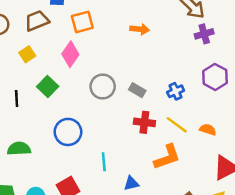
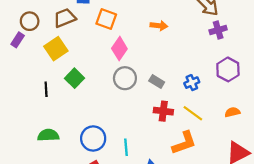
orange square: (82, 22) -> (106, 19), turned 35
yellow square: (27, 54) -> (56, 49), size x1.5
pink diamond: (70, 54) -> (119, 49), moved
orange semicircle: (208, 130) -> (232, 112), moved, turned -32
blue circle: (68, 132) -> (93, 138), moved

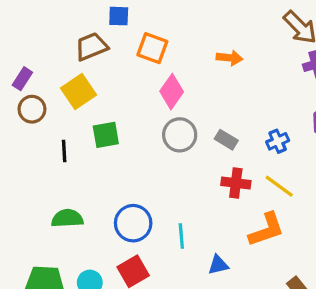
brown circle: (30, 21) -> (32, 109), moved
green square: (75, 78) -> (106, 135), turned 36

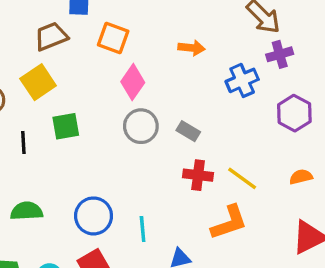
blue cross: (278, 141) -> (242, 80), moved, size x1.4

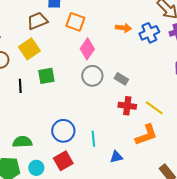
blue cross: (242, 80) -> (149, 33), moved
green semicircle: (27, 211) -> (22, 142), moved

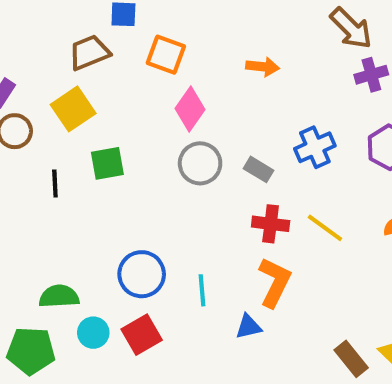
blue cross: (149, 33) -> (315, 147), moved
orange L-shape: (146, 135) -> (275, 282), moved, turned -45
cyan circle: (36, 168) -> (93, 333), moved

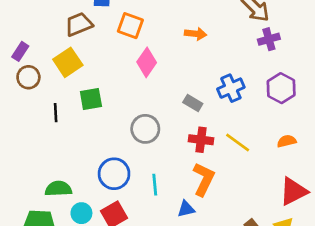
gray circle: (200, 163) -> (145, 129), moved

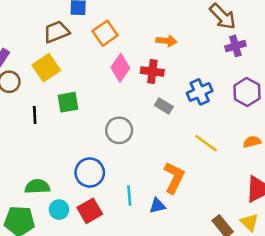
orange square: (130, 26) -> (105, 33), turned 35
red cross: (201, 140) -> (152, 72), moved
cyan line: (155, 185) -> (129, 196), moved

